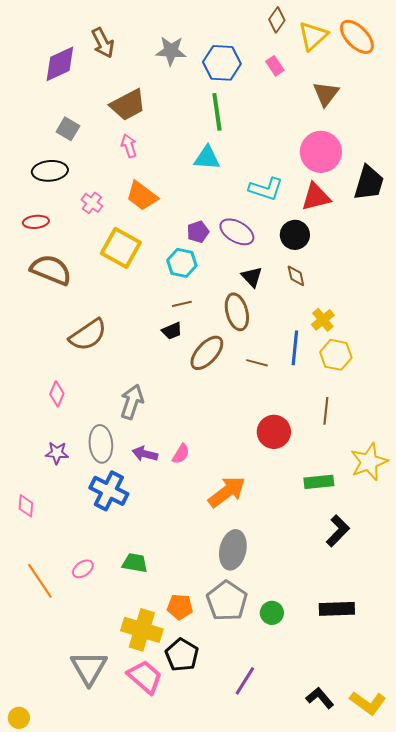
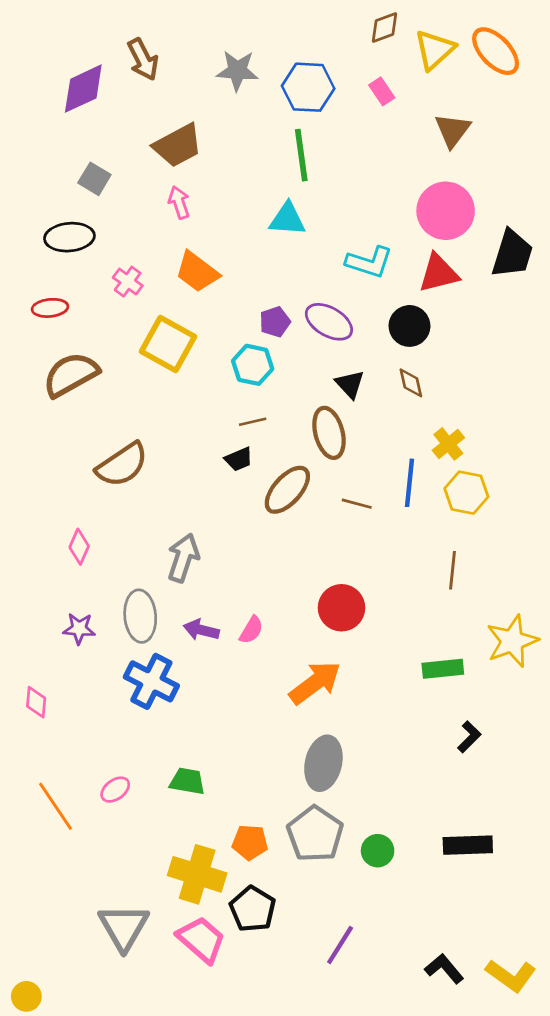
brown diamond: (277, 20) -> (385, 28), turned 35
brown semicircle: (51, 270) -> (71, 375), turned -51
red circle: (274, 432) -> (341, 608), moved
black L-shape: (338, 531) -> (469, 737), size x0.7

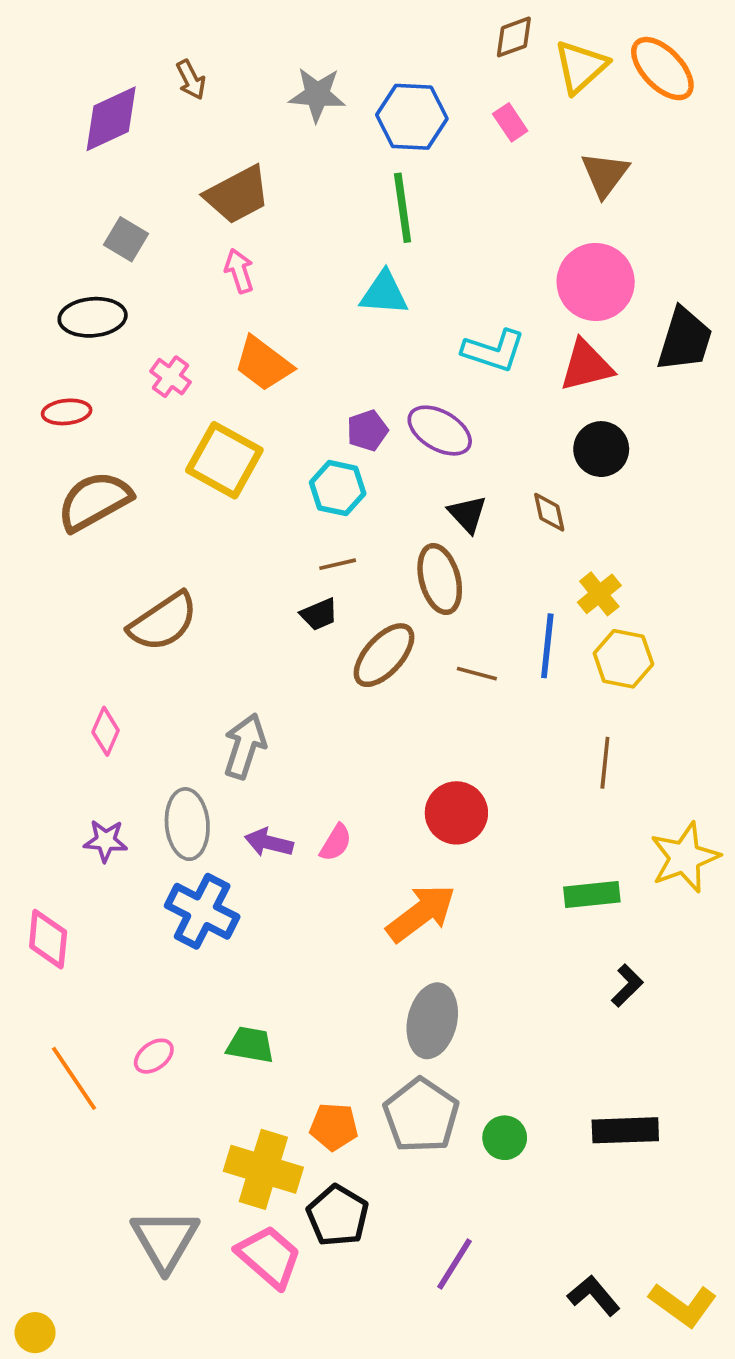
brown arrow: (143, 59) -> (191, 80), size x0.7
black circle: (409, 326) -> (601, 449), moved
pink diamond: (36, 702) -> (48, 939), size x1.4

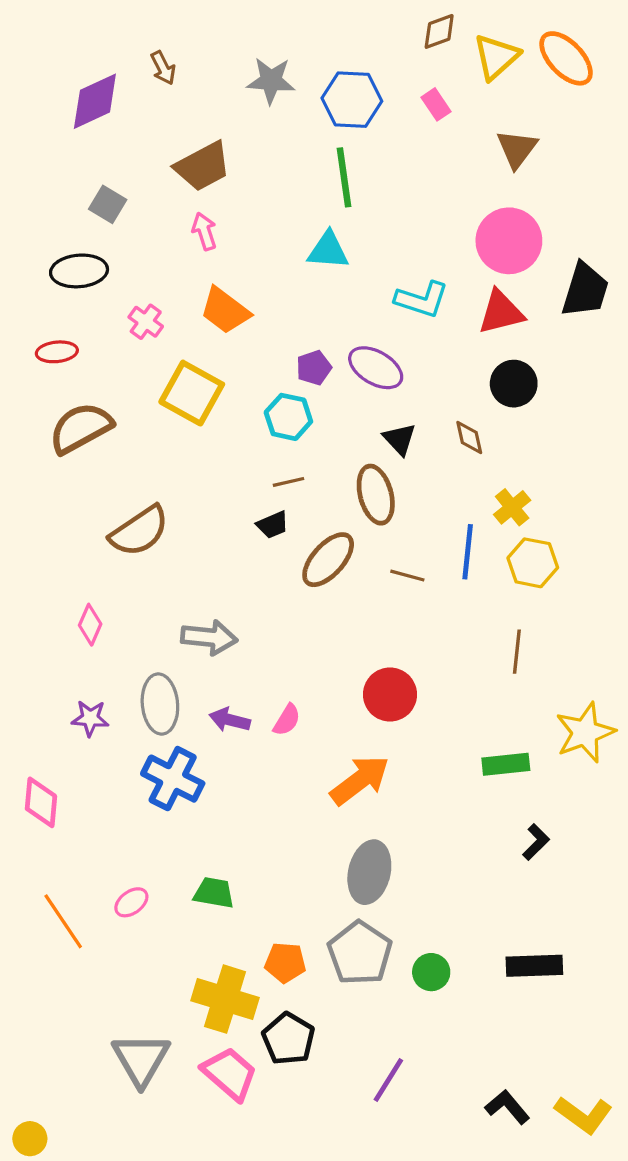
gray arrow: (245, 746) -> (209, 637), turned 78

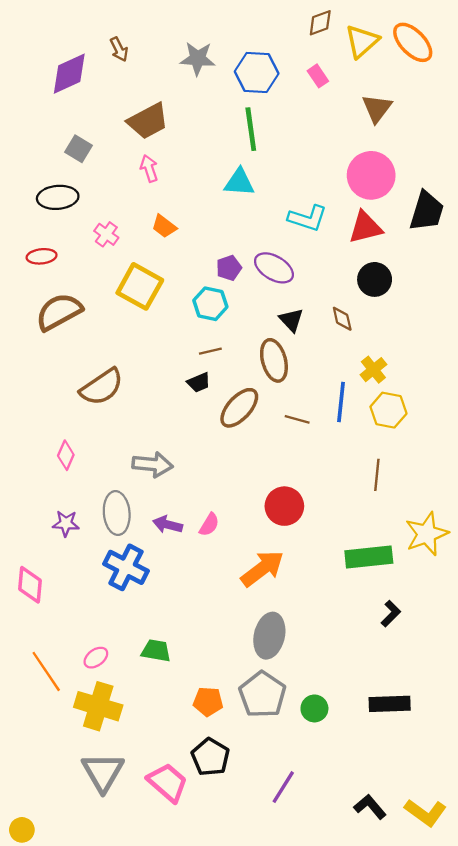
orange trapezoid: (225, 311) -> (164, 226), size x0.7
green rectangle: (506, 764) -> (369, 557), size x1.4
yellow cross: (225, 999) -> (98, 706), moved

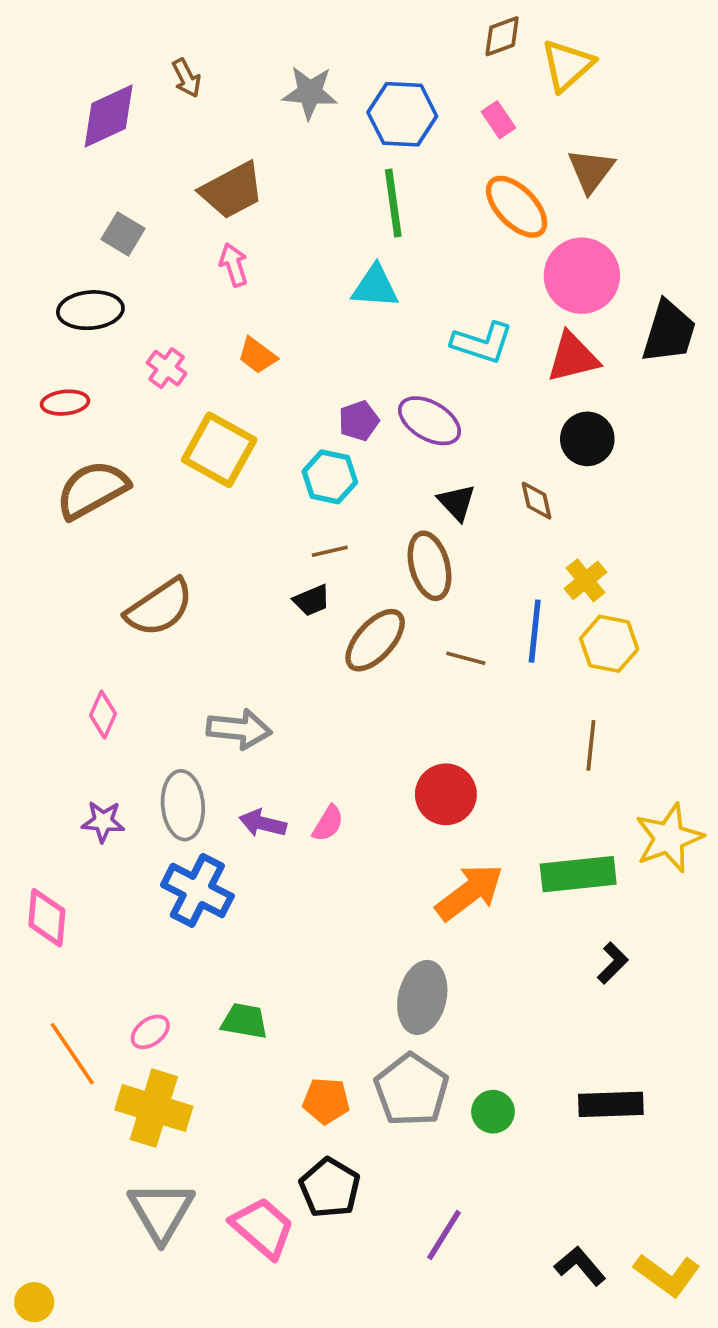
orange ellipse: (413, 42) -> (517, 207), moved
orange arrow: (262, 569) -> (469, 892), moved

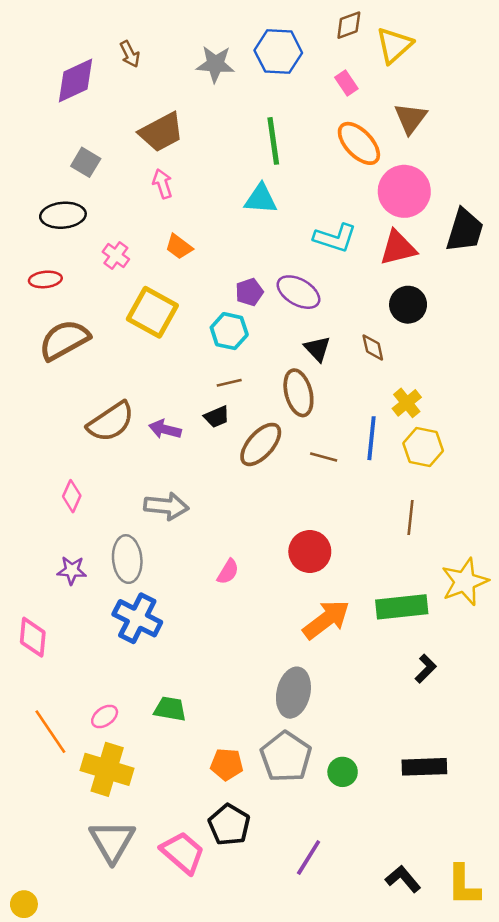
blue hexagon: (402, 114) -> (278, 52), moved
purple arrow: (263, 823) -> (165, 429), moved
yellow L-shape: (667, 1275) -> (463, 885), turned 54

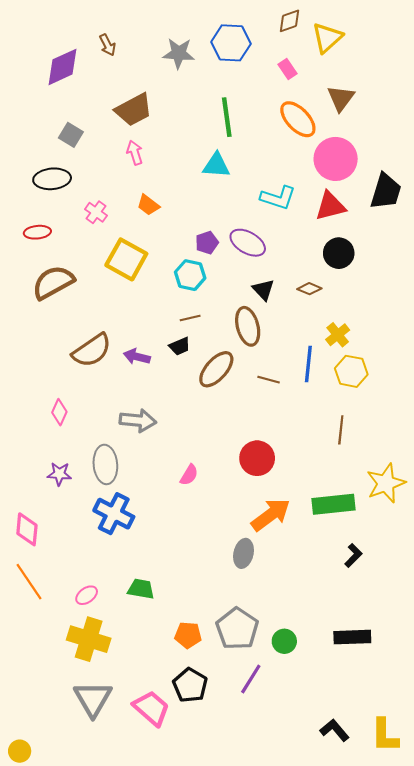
brown diamond: (373, 347) -> (309, 289), turned -55
gray ellipse: (293, 693) -> (244, 553), moved, size x0.7
orange line: (50, 732) -> (29, 582), moved
purple line: (309, 858) -> (251, 679), moved

